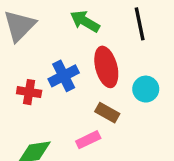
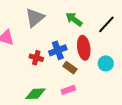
black line: (140, 24) -> (106, 24), turned 48
brown rectangle: (107, 113) -> (70, 68), moved

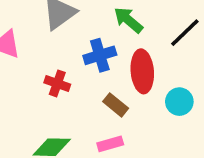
blue cross: (58, 50) -> (100, 55), moved

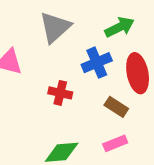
green arrow: (128, 20) -> (119, 27), turned 120

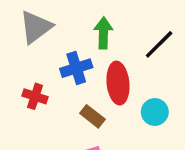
green arrow: (119, 27) -> (103, 33), turned -68

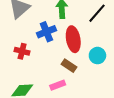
brown rectangle: (92, 116) -> (69, 66), moved

